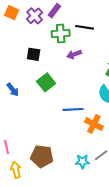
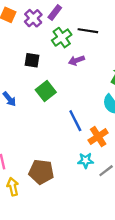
green cross: (61, 34) -> (62, 38), turned -30
blue line: (73, 109) -> (75, 121), turned 66
orange cross: (94, 124) -> (98, 137), turned 30
cyan star: (82, 161) -> (86, 160), moved

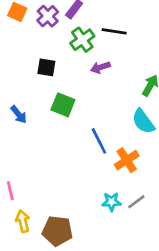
green square: (46, 91) -> (63, 105), turned -30
cyan star: (86, 160) -> (111, 202), moved
brown pentagon: (41, 172) -> (57, 231), moved

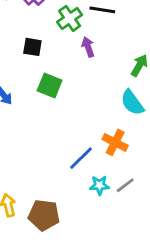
purple arrow: (100, 67) -> (88, 47), turned 90
blue line: (99, 141) -> (81, 158), moved, turned 72
orange cross: (127, 160) -> (115, 142), turned -30

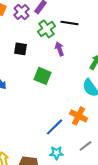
green square: (50, 85) -> (42, 76), moved
cyan star: (99, 185) -> (56, 153), moved

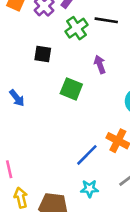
purple arrow: (60, 49) -> (100, 64), moved

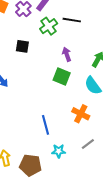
green square: (71, 89) -> (62, 76), moved
blue line: (87, 155) -> (46, 125), moved, turned -60

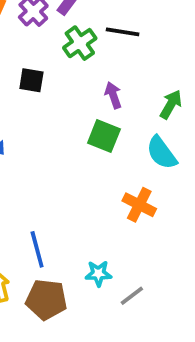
blue line: (46, 125) -> (37, 249), moved
gray line: (88, 144) -> (132, 296), moved

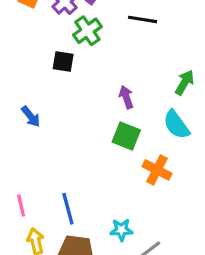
green cross: (80, 43) -> (87, 31), moved
purple arrow: (113, 95) -> (126, 97), moved
green square: (104, 136) -> (126, 136), moved

